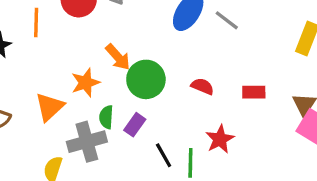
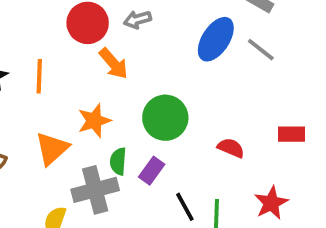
orange line: (36, 22) -> (39, 76), moved
orange arrow: (118, 57) -> (113, 63), moved
red semicircle: (202, 86) -> (231, 148), moved
red star: (220, 139) -> (271, 203), moved

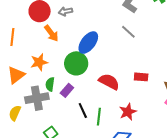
blue ellipse: (216, 39) -> (88, 43), moved
red semicircle: (231, 148) -> (109, 82), size x1.5

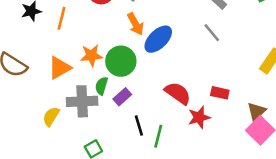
orange arrow: (51, 33) -> (136, 24), moved
green circle: (76, 63) -> (121, 61), moved
red star: (128, 112) -> (199, 117), moved

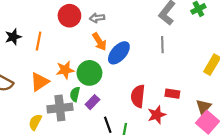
gray line: (212, 33) -> (162, 45), turned 42
red semicircle: (178, 93) -> (138, 96), turned -115

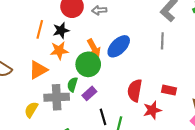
black star: (13, 37) -> (61, 30), moved
orange arrow: (99, 42) -> (94, 48), moved
orange star: (65, 70) -> (59, 50), moved

